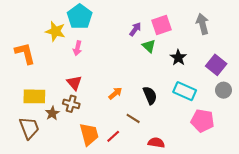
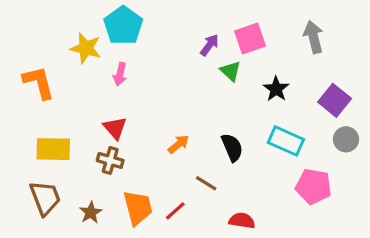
brown star: (52, 113) -> (91, 213), moved

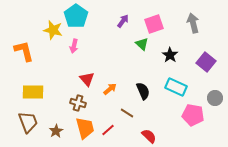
purple arrow: (209, 45) -> (123, 21), moved
red triangle: (115, 128) -> (87, 79), moved
gray circle: (346, 139) -> (215, 98), moved
brown cross: (110, 160) -> (78, 103), moved
red semicircle: (242, 221) -> (149, 136), turned 35

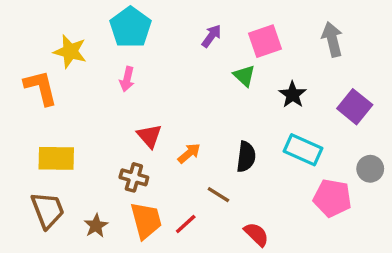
yellow star: (53, 30) -> (70, 51), moved
black semicircle: (143, 91) -> (246, 157), turned 30

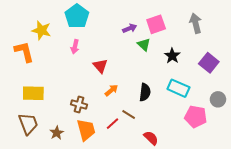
purple arrow: (212, 36) -> (130, 28), moved, turned 32
red triangle: (149, 136) -> (100, 66), moved
red line: (186, 224) -> (112, 124), moved

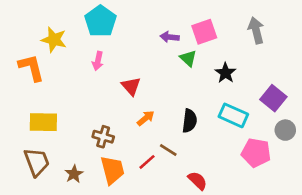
purple arrow: (130, 28) -> (170, 37), turned -152
purple square: (209, 63) -> (273, 98), moved

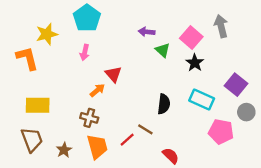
pink square: (204, 32) -> (191, 38), moved, turned -30
yellow star: (54, 40) -> (47, 34), turned -30
orange arrow: (146, 118) -> (97, 90), moved

